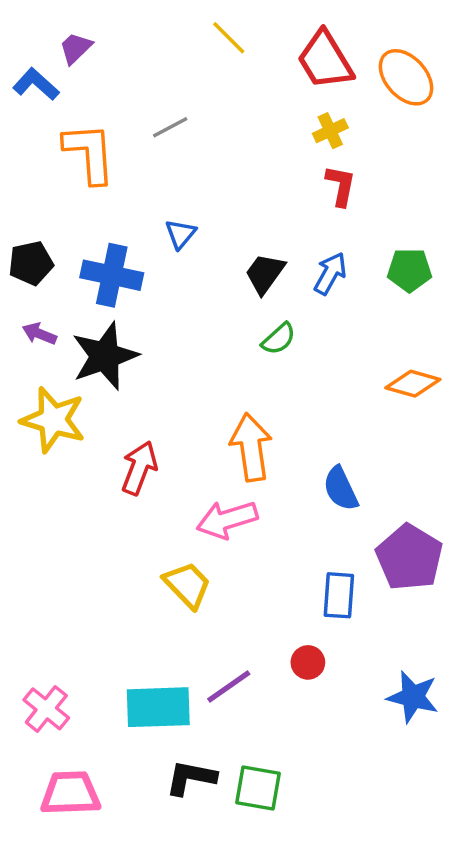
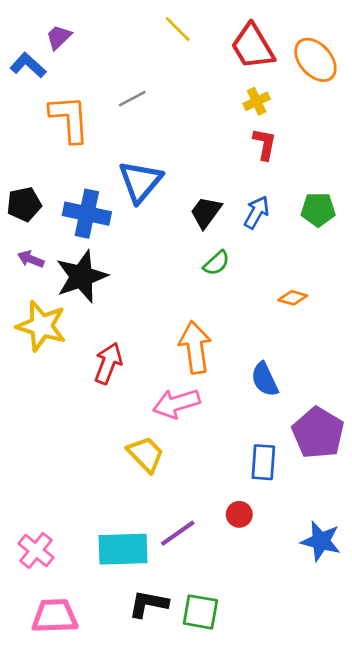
blue triangle: (181, 234) -> (140, 182), size x1.8
orange diamond: (413, 384) -> (293, 298), moved, size x0.7

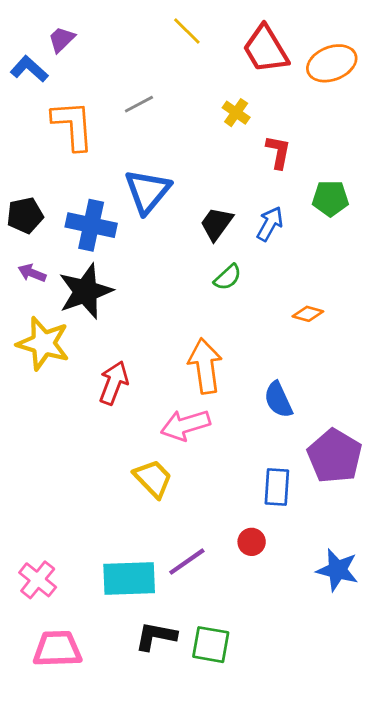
orange ellipse: (315, 60) -> (332, 63), turned -69
yellow cross: (257, 101) -> (236, 113), moved, turned -30
green pentagon: (318, 210) -> (330, 198), moved

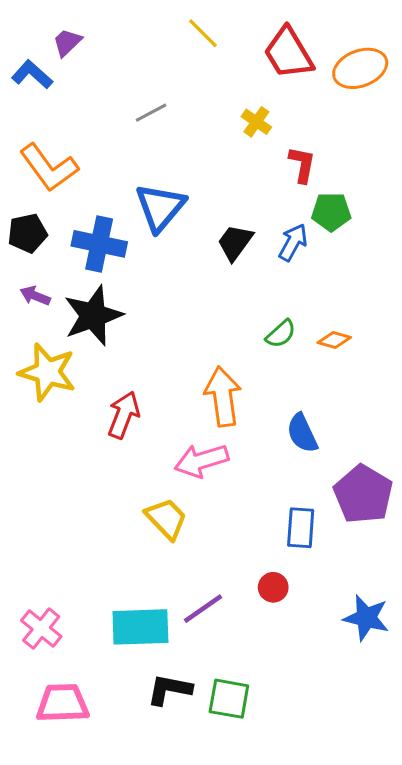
orange L-shape: (73, 125) -> (49, 168), moved, turned 148
green pentagon: (330, 198) -> (331, 212), moved
green semicircle: (228, 277) -> (281, 334), moved

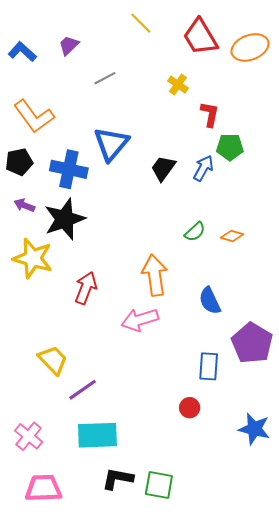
purple trapezoid: (67, 42) -> (69, 45), moved
yellow trapezoid: (166, 519) -> (53, 360), moved
purple line: (203, 609) -> (83, 390), moved

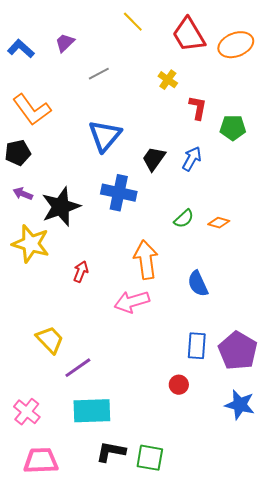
green pentagon: (230, 147) -> (233, 128), moved
blue cross: (69, 169) -> (119, 193), moved
red arrow: (86, 288) -> (81, 272), size x0.7
purple pentagon: (252, 343) -> (238, 351), moved

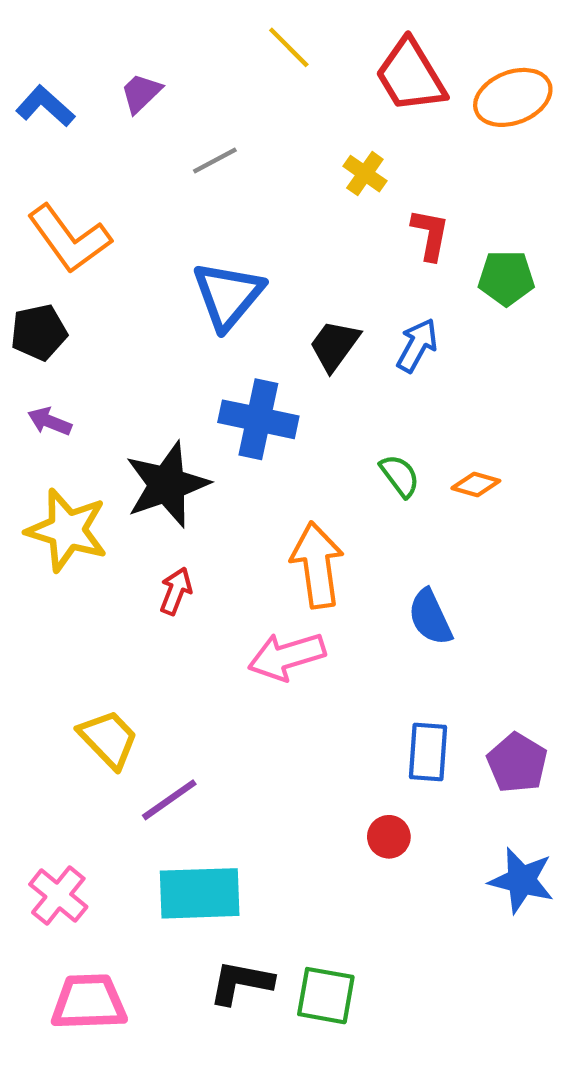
black star: (61, 207) -> (167, 485), moved
green semicircle: (184, 219) -> (400, 476), turned -85
purple pentagon: (238, 351) -> (517, 763), size x0.7

